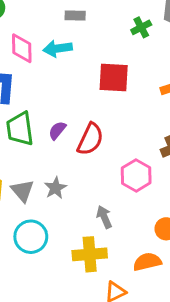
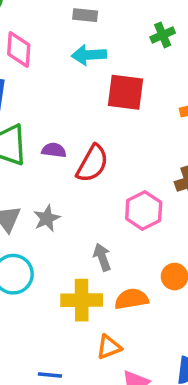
cyan arrow: (58, 48) -> (89, 55), moved
purple semicircle: (57, 130) -> (54, 150), turned 54
orange semicircle: (147, 262) -> (132, 299), moved

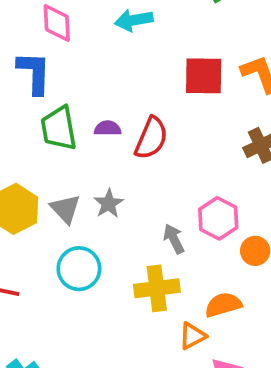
red square: (125, 92) -> (204, 76), moved
pink hexagon: (144, 211) -> (218, 218), moved
orange semicircle: (132, 299) -> (223, 305), moved

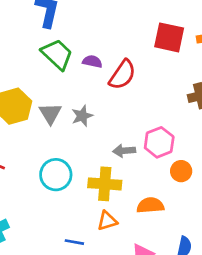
green trapezoid: (59, 128) -> (57, 54), turned 132
gray arrow: (174, 239) -> (124, 151), turned -80
cyan circle: (79, 269) -> (56, 175), moved
orange triangle: (192, 336) -> (107, 221), moved

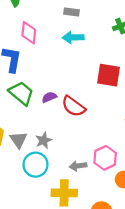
purple semicircle: (92, 61) -> (49, 97), turned -32
red semicircle: (122, 75) -> (73, 106), turned 95
cyan circle: (56, 175) -> (35, 165), moved

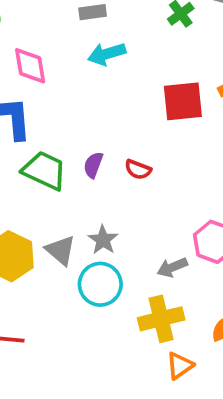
purple semicircle: (49, 97) -> (93, 165), turned -32
red semicircle: (73, 106) -> (138, 169), size x0.6

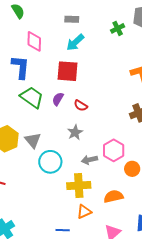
cyan arrow: (107, 54) -> (75, 42), turned -36
red square: (183, 101) -> (68, 71), moved
gray star: (103, 240) -> (75, 132), moved

